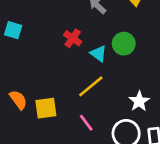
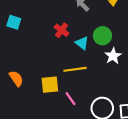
yellow line: (91, 86) -> (75, 69), turned 30
white star: (139, 101) -> (113, 56), moved
yellow square: (46, 108) -> (50, 85), moved

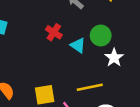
yellow line: (75, 69) -> (90, 87), moved

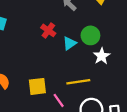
cyan triangle: (78, 45) -> (70, 43), turned 48

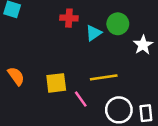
red cross: (48, 30) -> (69, 18), turned -32
white star: (102, 56) -> (143, 45), moved

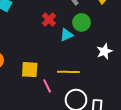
red cross: (69, 18) -> (49, 20), turned 32
green circle: (118, 24) -> (82, 22), moved

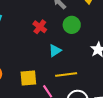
cyan triangle: (66, 35) -> (55, 50), moved

